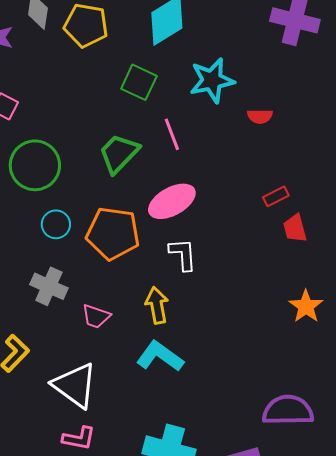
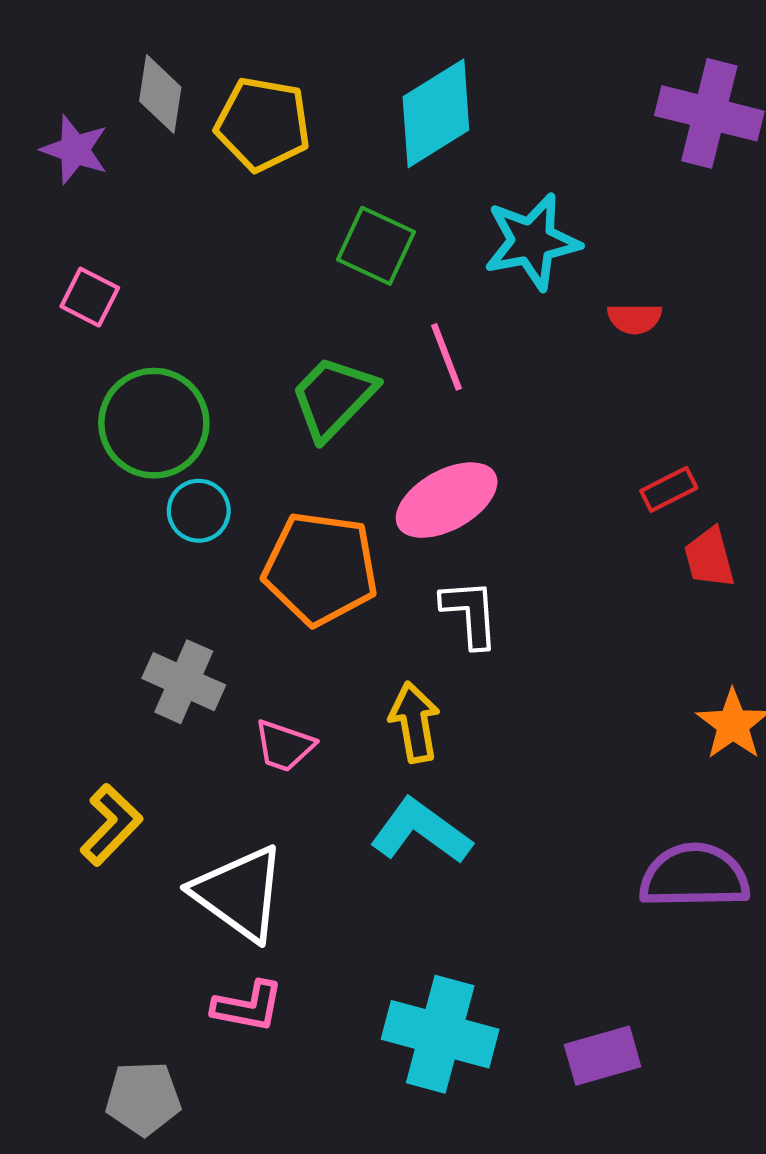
cyan circle: (56, 224) -> (199, 511), moved
purple semicircle: (288, 410) -> (694, 876), moved

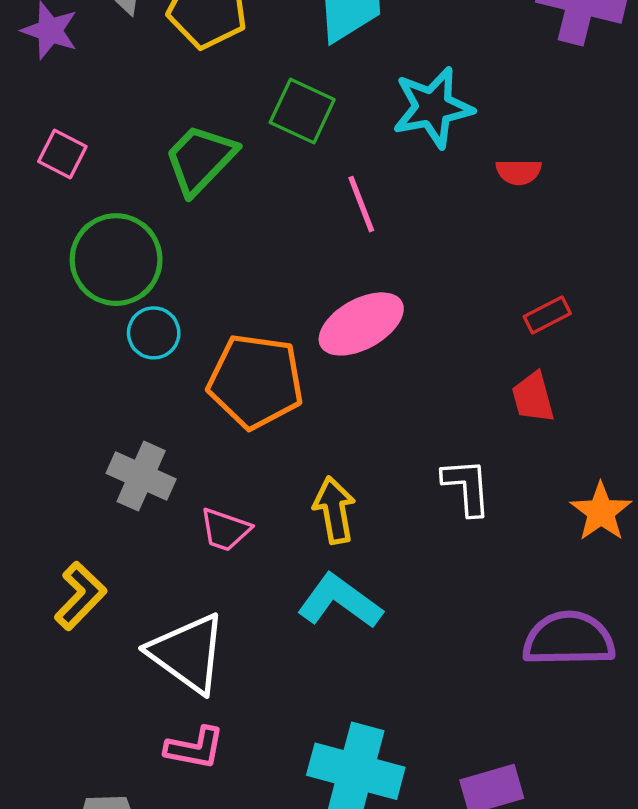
green trapezoid: (333, 397) -> (200, 159), moved
red trapezoid: (709, 558) -> (533, 397), moved
white L-shape: (470, 613) -> (467, 487), moved

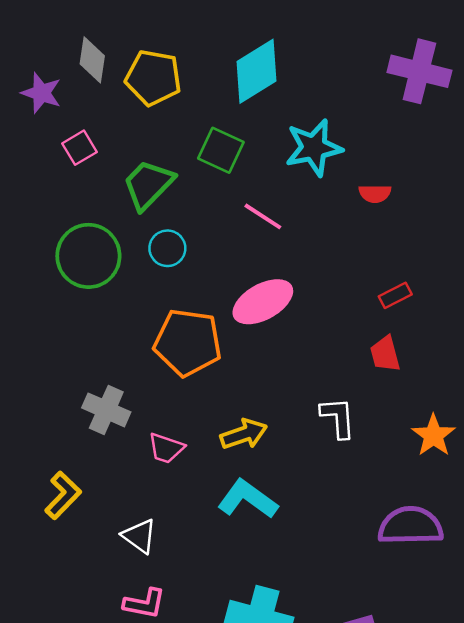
pink square: (62, 154) -> (80, 148), moved, turned 32
pink line: (361, 204) -> (263, 216), turned -36
cyan circle: (154, 333) -> (167, 248), moved
yellow arrow: (334, 510) -> (244, 434), turned 81
white triangle: (188, 653) -> (139, 536), size x0.6

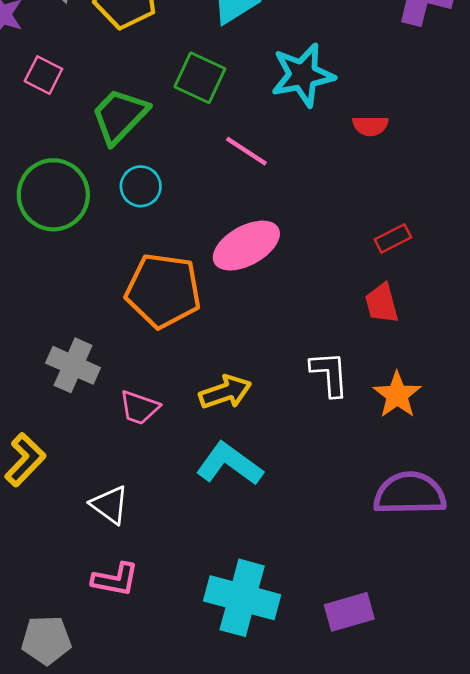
pink square: (80, 148) -> (43, 75), turned -32
orange star: (433, 435) -> (397, 395), moved

